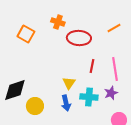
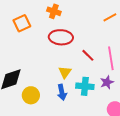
orange square: (26, 34) -> (22, 23), turned 36
red ellipse: (79, 38) -> (61, 37), moved
red line: (92, 66) -> (88, 55), turned -56

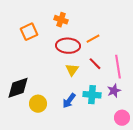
orange line: (110, 17) -> (93, 39), moved
yellow triangle: (65, 72) -> (72, 70), moved
blue arrow: (62, 92) -> (69, 101), turned 49

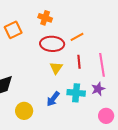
red line: (95, 64) -> (79, 62), turned 40
yellow circle: (38, 104) -> (24, 111), moved

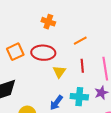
orange square: (13, 30) -> (15, 52), moved
red ellipse: (52, 44) -> (43, 53), moved

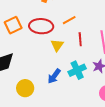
orange line: (80, 41) -> (69, 20), moved
cyan cross: (79, 97) -> (77, 70), turned -30

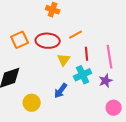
cyan cross: (77, 70) -> (83, 75), moved

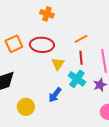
orange line: (76, 35) -> (81, 39), moved
cyan cross: (83, 75) -> (77, 79), turned -30

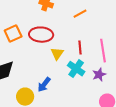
orange line: (81, 39) -> (80, 14), moved
blue arrow: (55, 95) -> (44, 85), moved

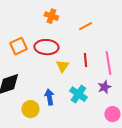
cyan cross: (76, 69) -> (78, 94), moved
blue arrow: (44, 85) -> (49, 97), turned 133

